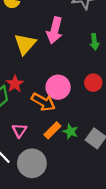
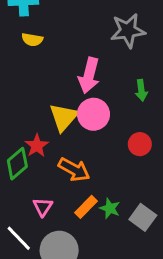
yellow triangle: (25, 44) -> (64, 117), moved
pink circle: (58, 87) -> (93, 114), moved

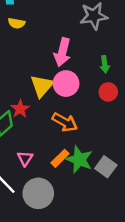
red circle: (140, 144) -> (108, 92), moved
orange arrow: (74, 170) -> (65, 122), moved
green star: (110, 208) -> (79, 160), size x1.6

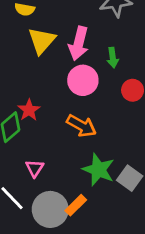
green arrow: (105, 64) -> (113, 58), moved
yellow triangle: (42, 86) -> (42, 41), moved
orange rectangle: (60, 158) -> (76, 205), moved

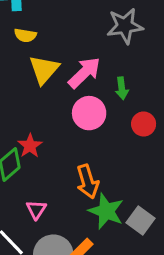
pink arrow: (79, 43) -> (84, 73), turned -148
orange arrow: (81, 126) -> (88, 182), moved, turned 44

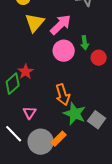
green arrow: (122, 88) -> (85, 43), moved

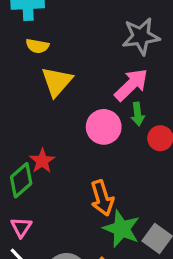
pink arrow: (61, 25) -> (131, 85), moved
pink triangle: (30, 113) -> (21, 227), moved

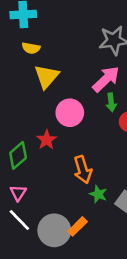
pink circle: (104, 127) -> (70, 113), moved
red star: (42, 161) -> (47, 140), moved
green star: (121, 229) -> (98, 194), size x0.6

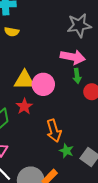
yellow triangle: (47, 77) -> (24, 80), moved, turned 50
pink arrow: (106, 79) -> (73, 57), turned 55

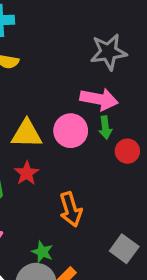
pink circle: (43, 84) -> (71, 131), moved
green star: (66, 151) -> (42, 252), moved

